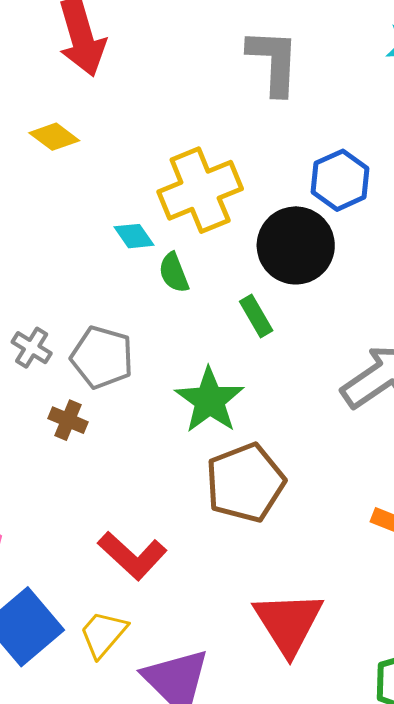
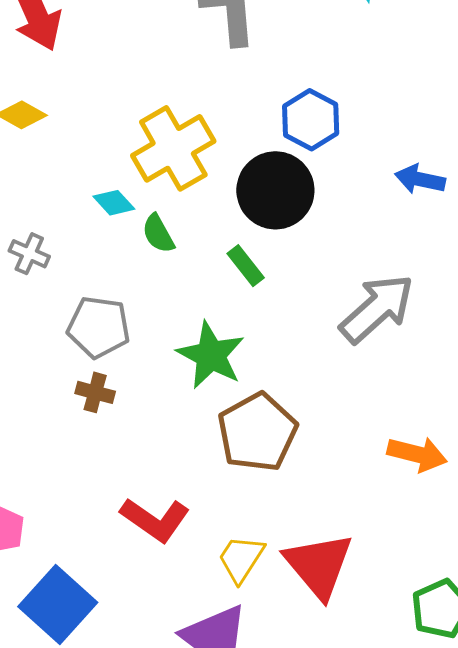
gray cross: (32, 348) -> (29, 254), moved
brown cross: (68, 420) -> (95, 392), moved
yellow trapezoid: (103, 634) -> (241, 559), moved

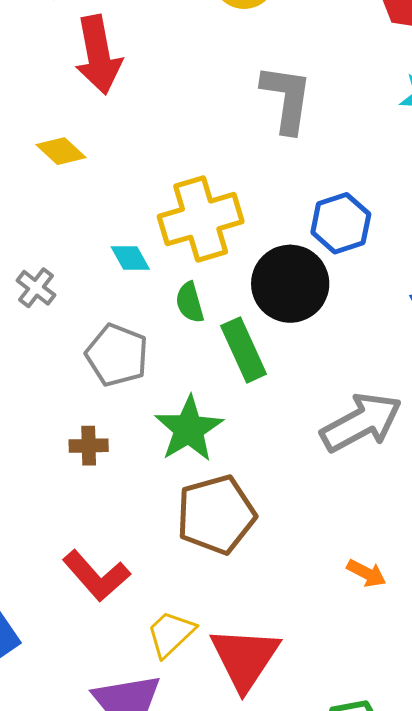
green semicircle: (158, 234) -> (190, 302), moved
green rectangle: (246, 266) -> (244, 350), size x1.5
gray pentagon: (99, 327) -> (117, 355), moved
brown cross: (95, 392) -> (89, 446), moved, turned -30
orange arrow: (417, 454) -> (366, 573), size x0.7

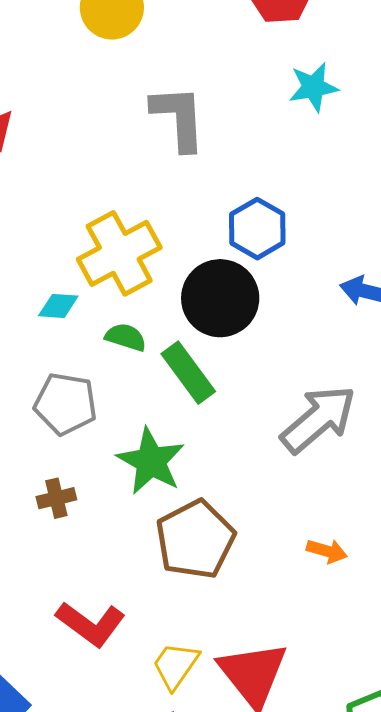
cyan diamond: (130, 258) -> (58, 306), turned -45
green semicircle: (190, 302) -> (126, 337), turned 135
orange arrow: (366, 573) -> (327, 551), moved

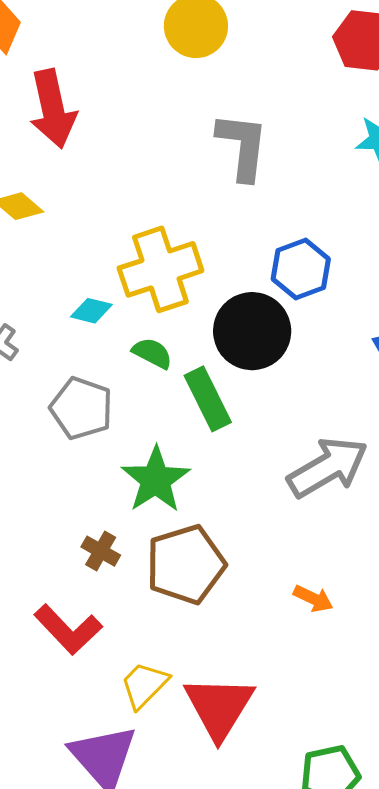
brown cross: (56, 498) -> (101, 551), moved, turned 33

